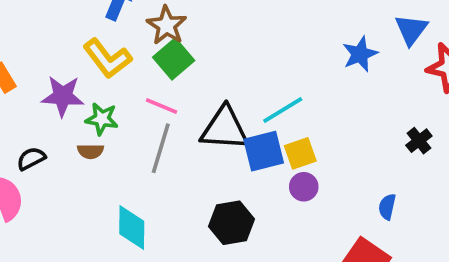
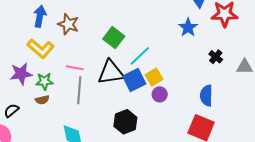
blue star: (360, 54) -> (188, 27), moved
green square: (174, 59) -> (114, 38), moved
blue semicircle: (387, 207) -> (206, 96), size x1.5

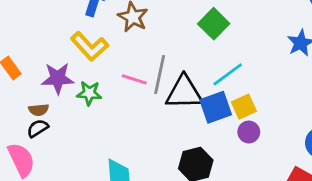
green square: (114, 38) -> (214, 24), moved
gray line: (79, 90) -> (160, 75), moved
brown semicircle: (42, 100) -> (39, 110), moved

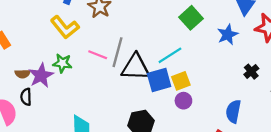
green square: (214, 24) -> (191, 18), moved
purple star: (58, 78) -> (41, 76), moved, turned -30
black semicircle: (38, 128) -> (26, 97), moved, turned -63

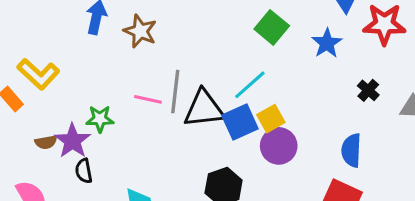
yellow L-shape: (65, 27) -> (38, 74), moved
black semicircle: (26, 97) -> (84, 171), moved
purple circle: (183, 101) -> (279, 146), size x1.5

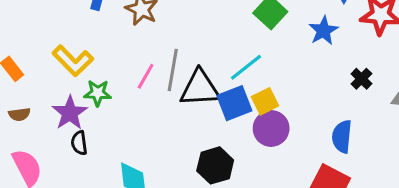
yellow L-shape: (38, 74) -> (73, 61), moved
pink line: (148, 99) -> (146, 76), turned -76
brown semicircle: (46, 142) -> (19, 114), moved

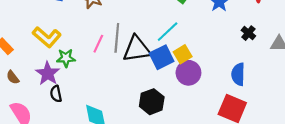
brown semicircle: (19, 114) -> (13, 77), turned 64

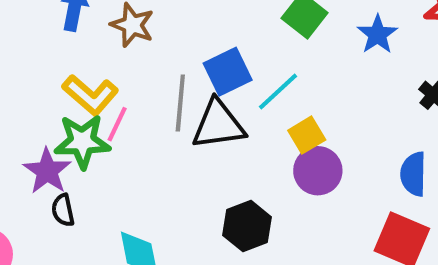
yellow L-shape: (47, 37) -> (90, 95), moved
pink line: (98, 44) -> (117, 124), moved
blue square: (162, 57) -> (228, 72), moved
green star: (66, 58) -> (82, 141), size x1.5

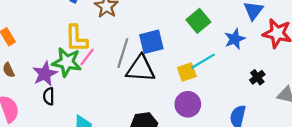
cyan line: (278, 92) -> (203, 61), moved
yellow L-shape: (90, 95) -> (76, 38), turned 36
yellow square: (307, 135) -> (187, 72), moved

